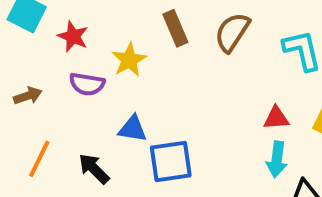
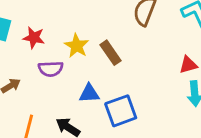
brown rectangle: (175, 28) -> (111, 53), moved

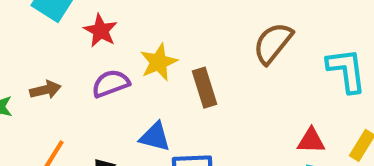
purple semicircle: (51, 69) -> (111, 84), turned 145

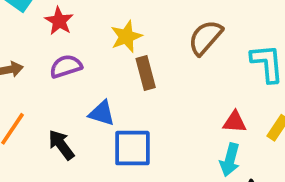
yellow star: (159, 62) -> (126, 36), moved

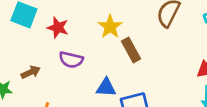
purple semicircle: (66, 66) -> (71, 60), turned -135

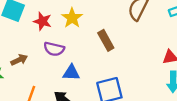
yellow star: (110, 27) -> (72, 18), moved
blue triangle: (106, 88) -> (71, 73), moved

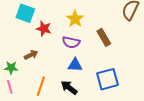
red star: (43, 21) -> (44, 29), moved
purple semicircle: (54, 49) -> (71, 42), moved

